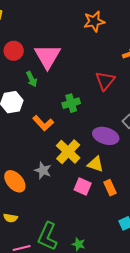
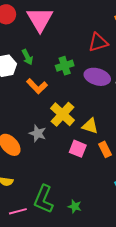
green arrow: (32, 79) -> (27, 57), moved
red triangle: (105, 81) -> (98, 42), turned 35
purple ellipse: (106, 136) -> (97, 77), moved

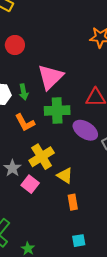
pink triangle: (40, 19) -> (50, 77), moved
green cross: (65, 66) -> (57, 111), size x1.4
pink square: (78, 149) -> (30, 184), moved

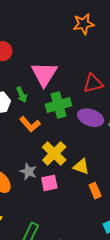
pink square: (30, 184) -> (49, 183), turned -36

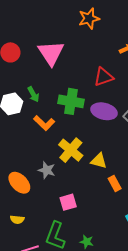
pink triangle: (44, 74) -> (51, 53), moved
green cross: (59, 105) -> (71, 101), turned 30
pink square: (49, 183) -> (68, 202), moved

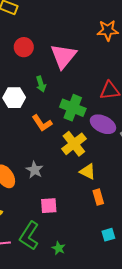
green arrow: (33, 94) -> (41, 84), moved
yellow cross: (71, 150) -> (74, 144), moved

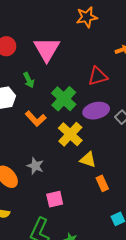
green cross: (73, 108) -> (64, 99), turned 30
purple ellipse: (103, 124) -> (96, 111), turned -30

